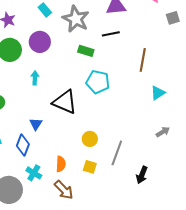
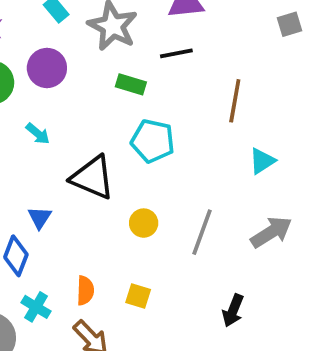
cyan arrow: (35, 78) -> (38, 134), turned 128
gray arrow: (163, 132) -> (271, 232), size x1.6
yellow circle: (90, 139) -> (144, 223), moved
gray line: (117, 153) -> (202, 232), moved

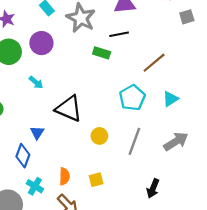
green rectangle: (131, 84) -> (102, 53), moved
brown line: (235, 101) -> (154, 63), turned 40
cyan pentagon: (153, 141) -> (132, 98), moved, turned 30
yellow square: (138, 296) -> (96, 180), turned -32

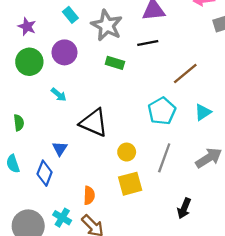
green rectangle: (102, 53) -> (115, 63), moved
yellow square: (96, 180) -> (130, 184), moved, size x1.5
cyan cross: (35, 186) -> (62, 218), moved

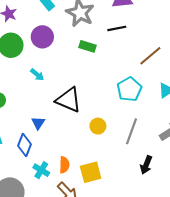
yellow square: (130, 184) -> (91, 172), moved
black arrow: (184, 208) -> (146, 165), moved
cyan cross: (62, 218) -> (41, 170), moved

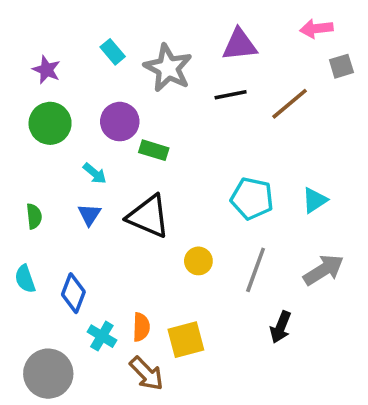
purple circle: (42, 37) -> (120, 122), moved
green rectangle: (87, 46) -> (154, 150), moved
brown line: (150, 56) -> (290, 104), moved
cyan pentagon: (129, 89) -> (252, 198), turned -30
blue triangle: (38, 123) -> (89, 214), moved

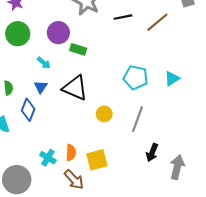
gray arrow: (324, 270) -> (177, 167), moved, turned -45
blue diamond: (73, 293) -> (28, 110), moved

